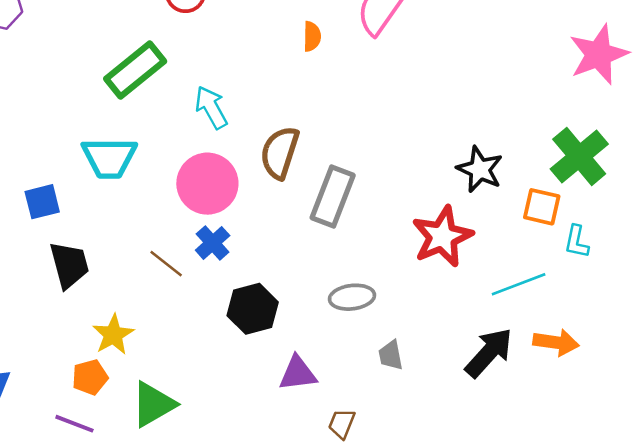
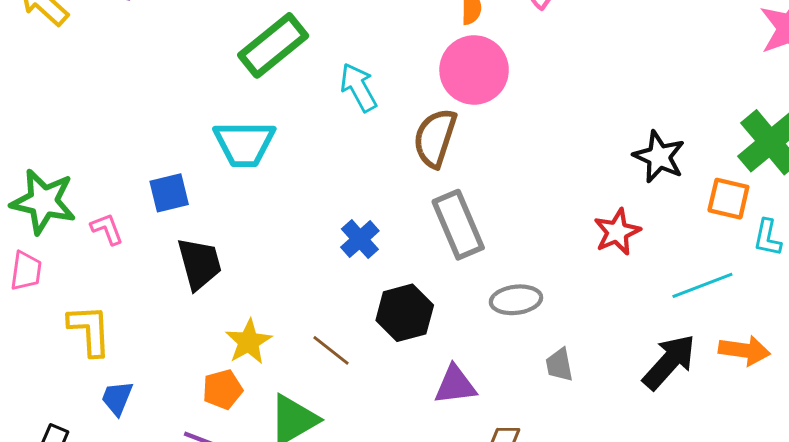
pink circle: (207, 184) -> (474, 70), moved
gray rectangle: (333, 196) -> (458, 225), moved, turned -44
red star: (442, 237) -> (617, 232), size x0.7
brown line: (166, 264) -> (331, 350), moved

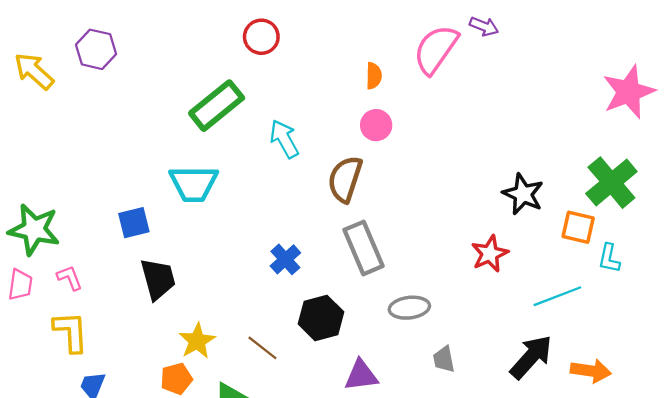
pink circle: (474, 70) -> (376, 125), size x0.6
pink L-shape: (107, 229) -> (70, 278), moved
orange arrow: (744, 350) -> (591, 371), moved

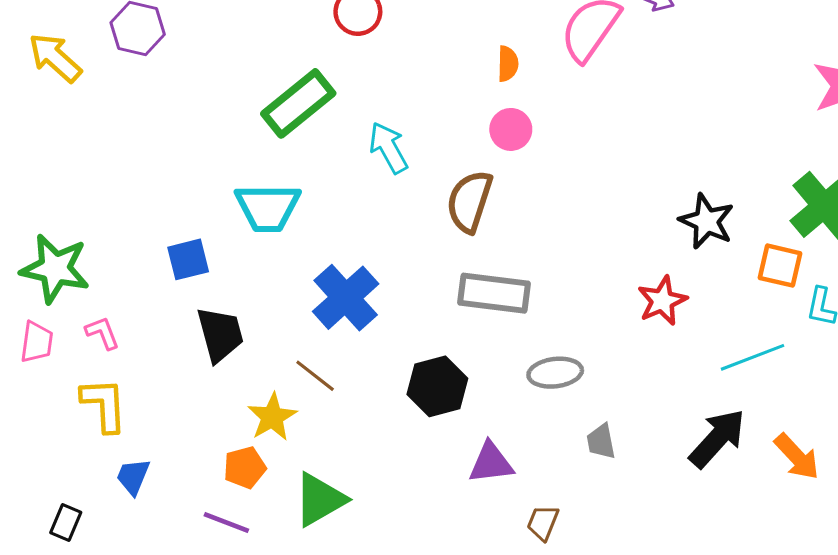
gray rectangle: (363, 248) -> (494, 293), turned -60
blue cross: (285, 259) -> (346, 298), moved, size x1.6
brown line: (262, 348) -> (315, 376), moved
orange arrow: (591, 371) -> (797, 457), turned 39

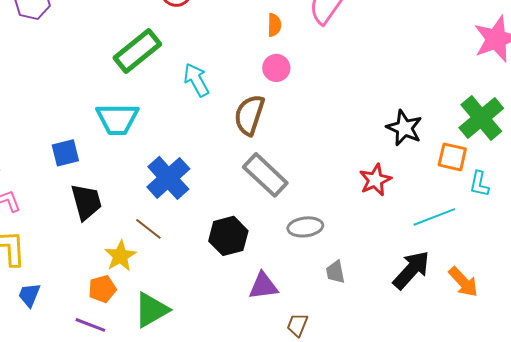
gray rectangle: (494, 293) -> (265, 175), turned 36

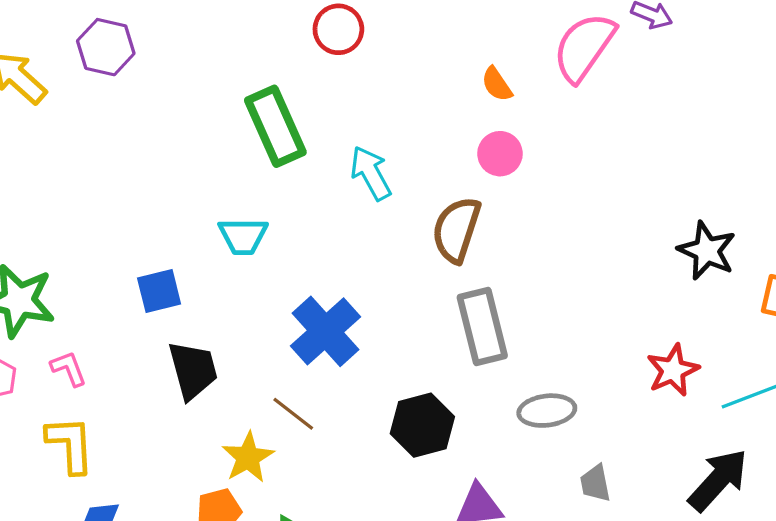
orange semicircle: (274, 25) -> (497, 84), turned 145
green rectangle: (137, 51) -> (275, 126), turned -75
cyan trapezoid: (117, 119) -> (243, 236), size x0.7
gray rectangle: (265, 175) -> (482, 327), turned 33
red star: (375, 180) -> (673, 370), moved

